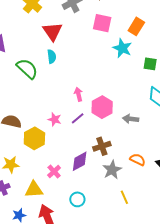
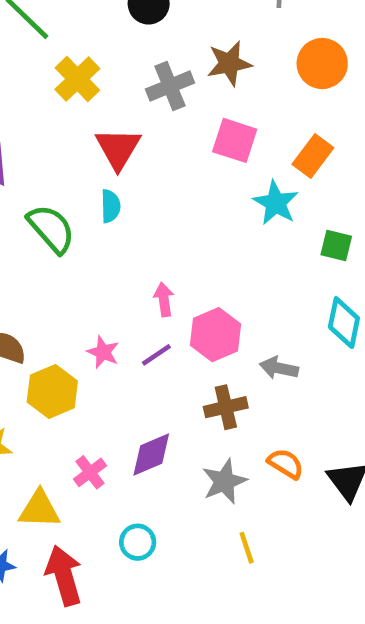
brown cross: (102, 146) -> (226, 407), moved

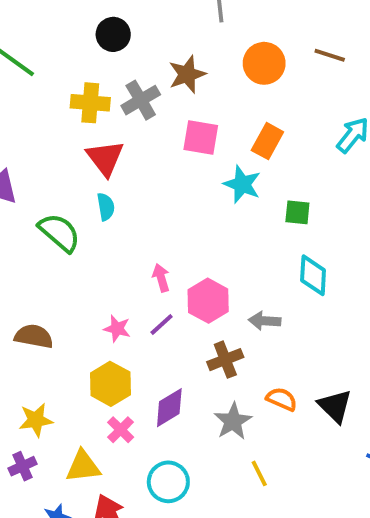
yellow cross: (77, 79) -> (90, 103), moved, turned -33
yellow hexagon: (52, 391) -> (110, 384), moved
cyan circle: (138, 542) -> (168, 482), size x1.4

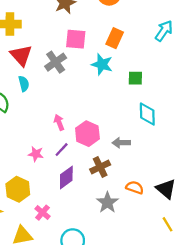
gray cross: (141, 100) -> (56, 62), moved
yellow hexagon: (110, 384) -> (18, 189), moved
purple diamond: (169, 408) -> (66, 177), moved
yellow line: (259, 473) -> (167, 224), moved

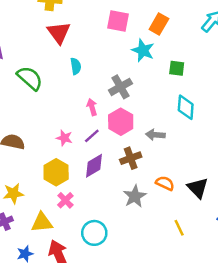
gray cross: (56, 62) -> (120, 87), moved
cyan semicircle: (24, 84) -> (76, 66), moved
yellow hexagon: (18, 189) -> (56, 172), moved
yellow line: (167, 224) -> (179, 228), moved

